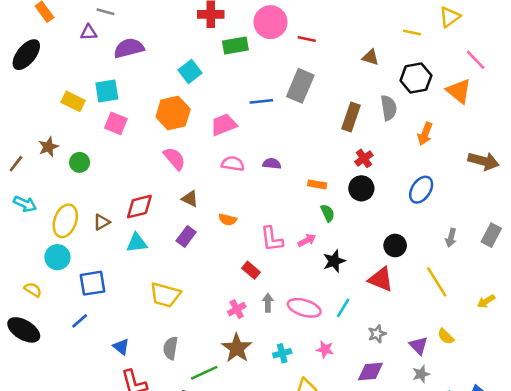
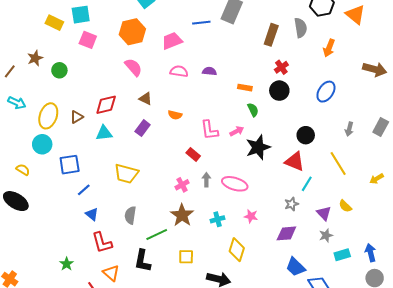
black star: (334, 261) -> (258, 147), size x1.4
cyan line: (343, 308) -> (307, 184), moved
blue line: (80, 321) -> (84, 190), moved

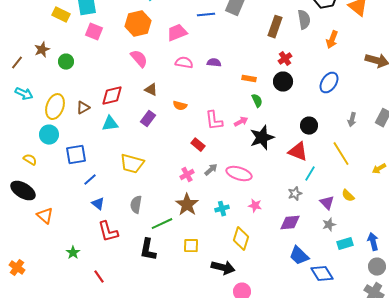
gray arrow: (206, 180) -> (211, 170), turned 48
orange triangle: (111, 273) -> (45, 216), moved

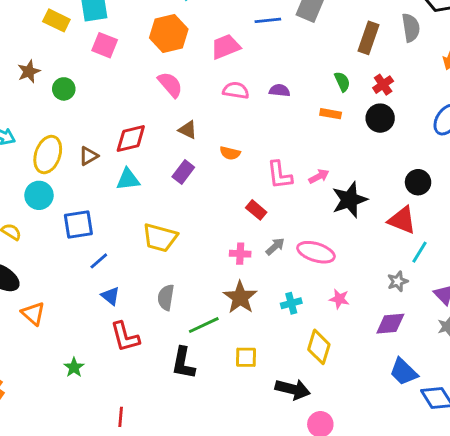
green semicircle: (257, 101) -> (342, 82), moved
pink cross: (187, 175) -> (240, 254), turned 32
red line: (99, 277) -> (121, 417), moved, turned 40

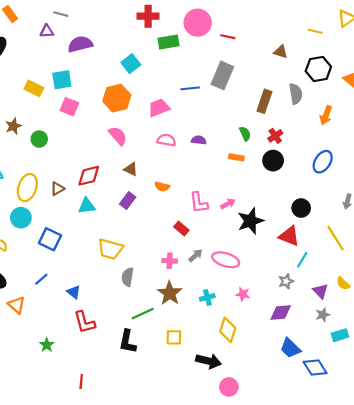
blue square: (78, 225) -> (50, 239), turned 35
blue line: (99, 261) -> (41, 279), moved
gray semicircle: (166, 297) -> (128, 277), moved

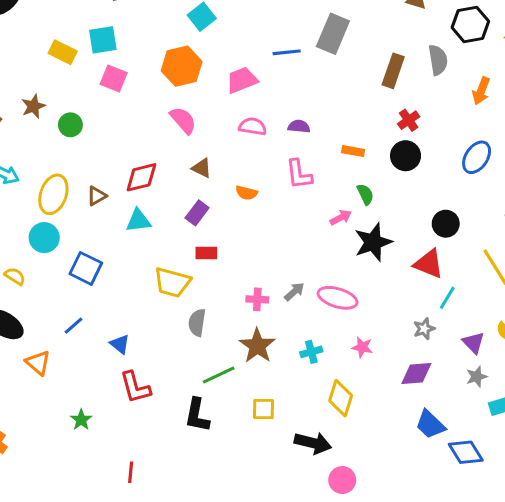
green semicircle: (245, 134) -> (365, 194), moved
pink L-shape: (199, 203) -> (299, 174), moved
red rectangle: (181, 228) -> (206, 253), moved, turned -40

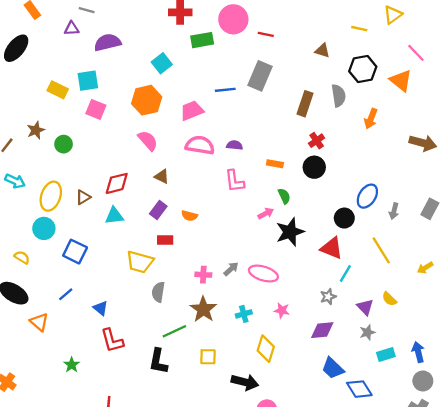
pink semicircle: (253, 126) -> (200, 145), size x1.4
blue ellipse: (477, 157) -> (367, 196), moved
orange semicircle: (246, 193) -> (189, 216), moved

